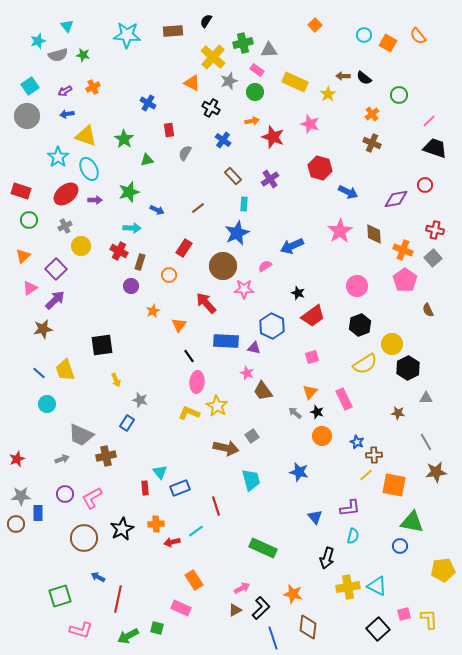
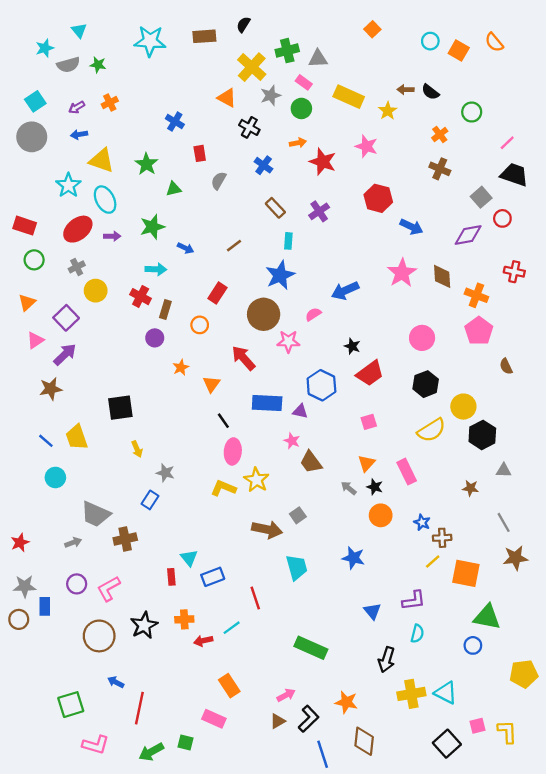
gray square: (433, 258) -> (481, 197), moved

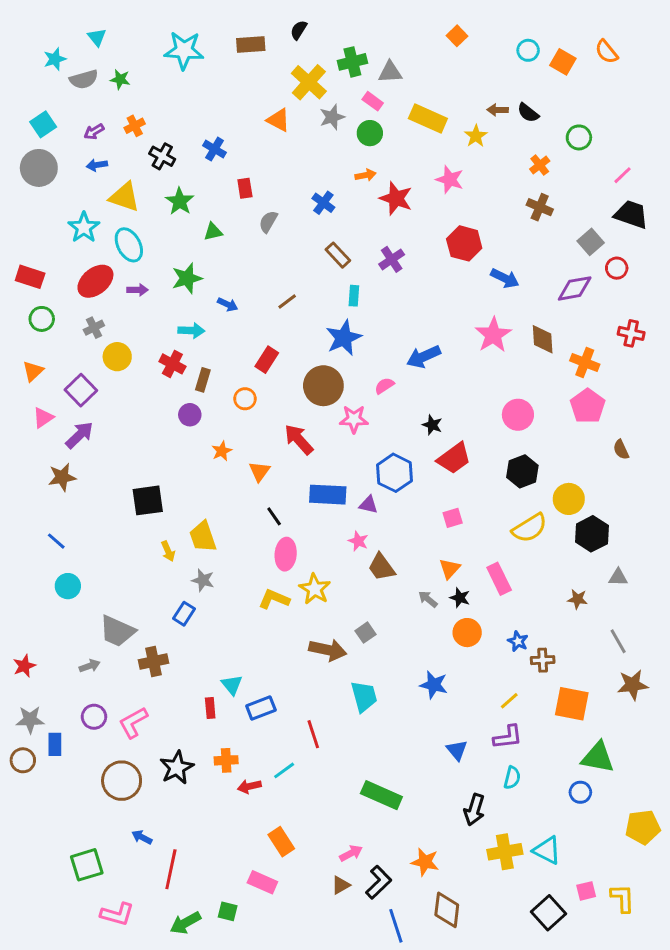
black cross: (249, 127) -> (162, 156), moved
yellow trapezoid: (77, 437) -> (203, 537), moved
yellow line: (433, 561) -> (509, 701), moved

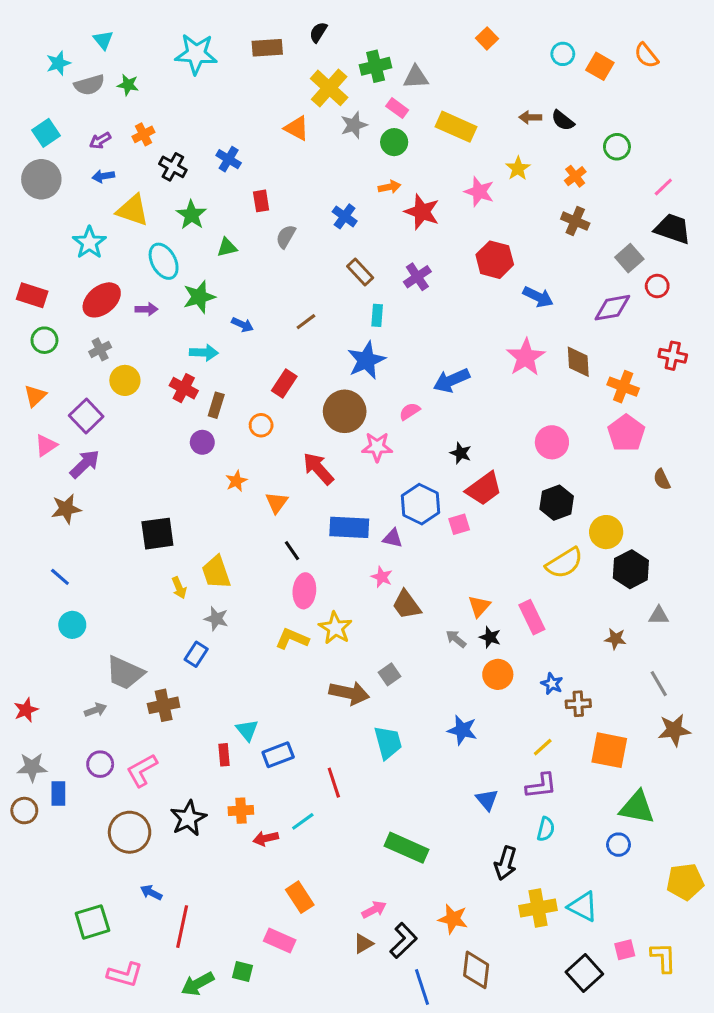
yellow star: (476, 136) -> (518, 168), moved
cyan ellipse: (129, 245) -> (164, 261), moved
pink square: (453, 518) -> (459, 524), moved

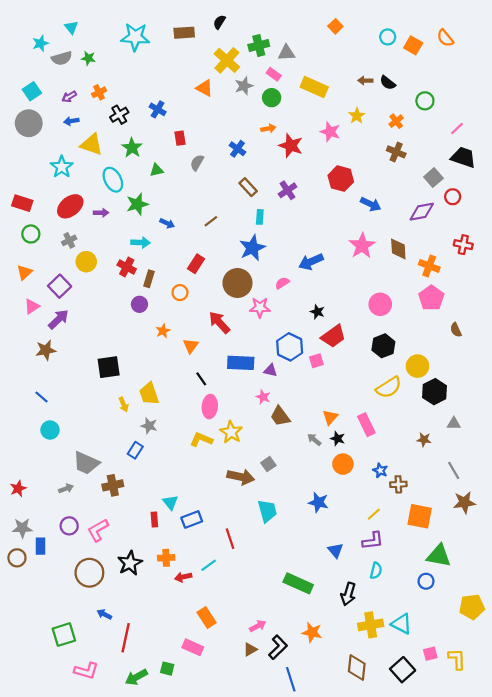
black cross: (173, 167) -> (119, 115), turned 30
green rectangle: (407, 848) -> (298, 583), moved
brown diamond: (476, 970) -> (357, 668), moved

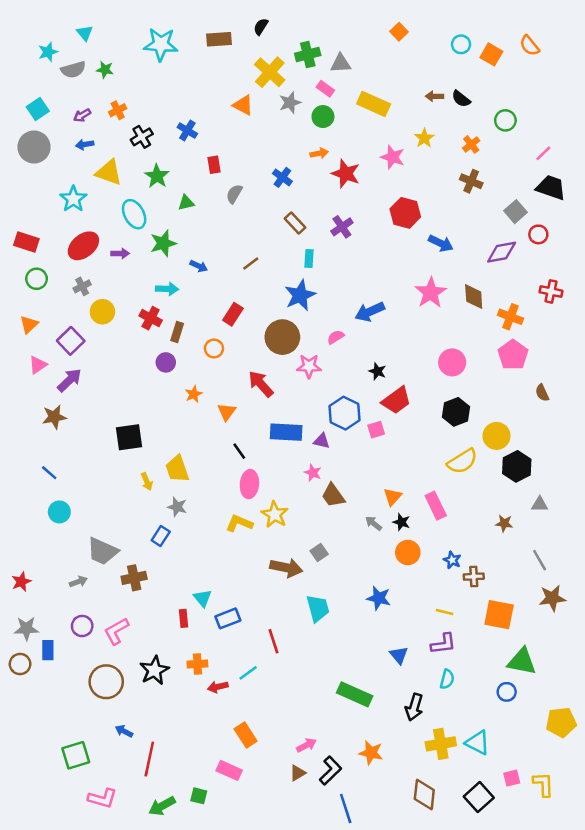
yellow line: (374, 514) -> (445, 612), turned 56

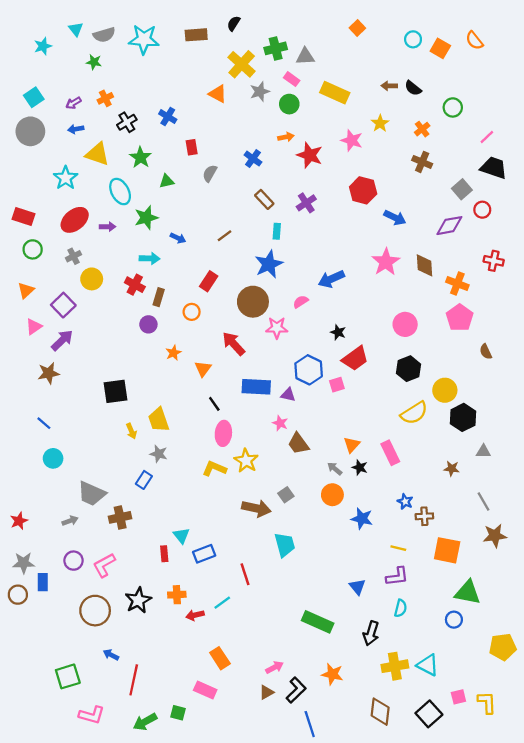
gray semicircle: (73, 70) -> (104, 35), moved
orange circle: (408, 552) -> (332, 495), moved
blue star: (379, 598) -> (362, 519), moved

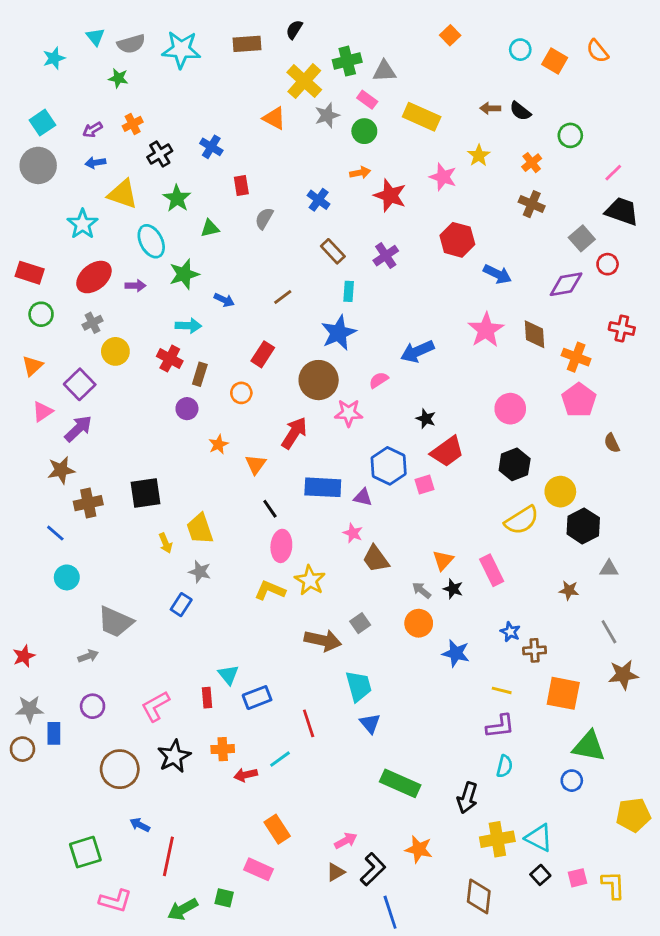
red arrow: (234, 344) -> (294, 433), turned 75
brown cross: (120, 517) -> (88, 503), moved
pink L-shape: (104, 565) -> (155, 706), moved
blue triangle: (357, 587) -> (370, 723), moved
black square: (429, 714) -> (540, 875), moved, size x0.6

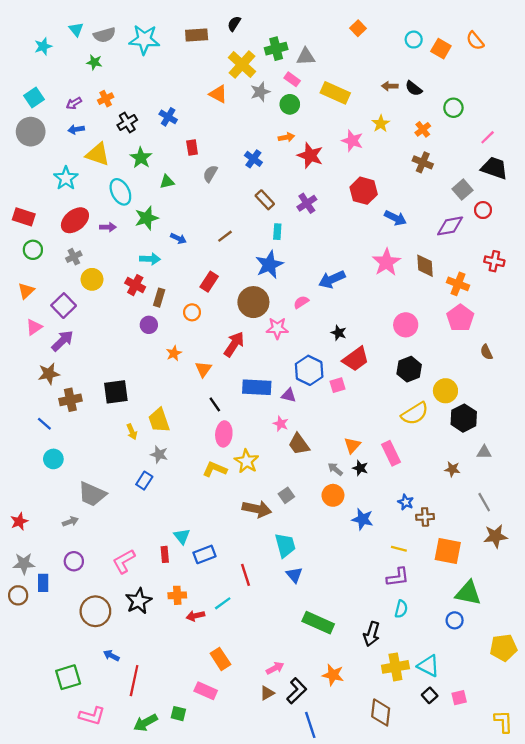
yellow L-shape: (613, 885) -> (503, 722), moved

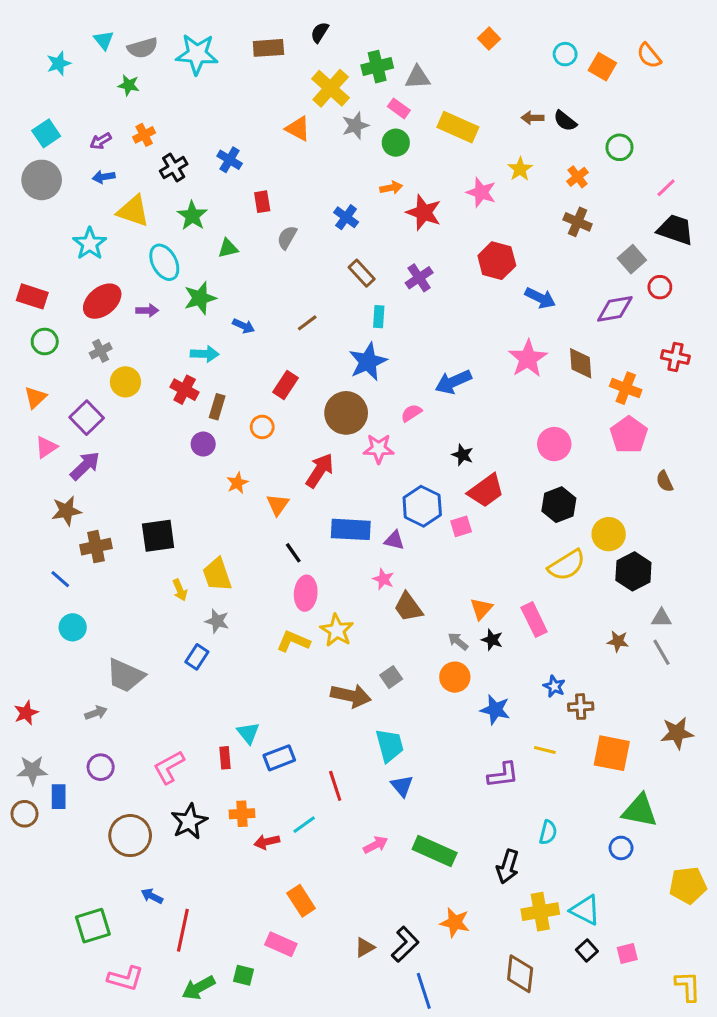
gray line: (484, 502) -> (661, 652), moved
purple L-shape: (398, 577) -> (503, 775), moved
pink arrow: (275, 668) -> (376, 845), moved

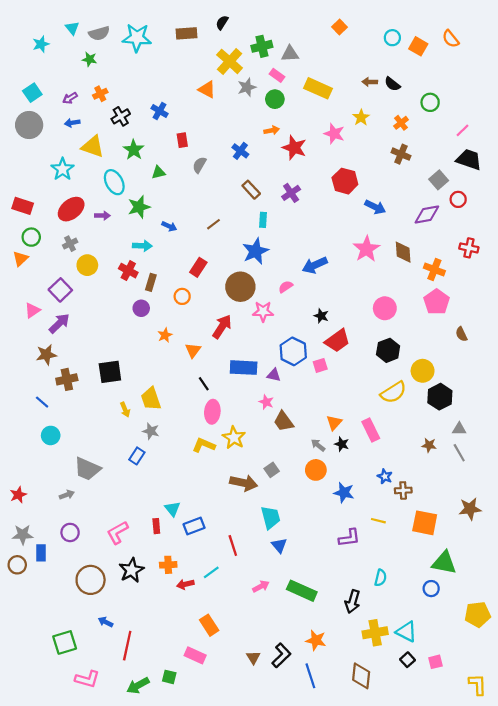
orange triangle: (35, 397) -> (20, 259), moved
brown triangle: (365, 947) -> (253, 658), turned -32
blue line: (424, 991) -> (310, 676), moved

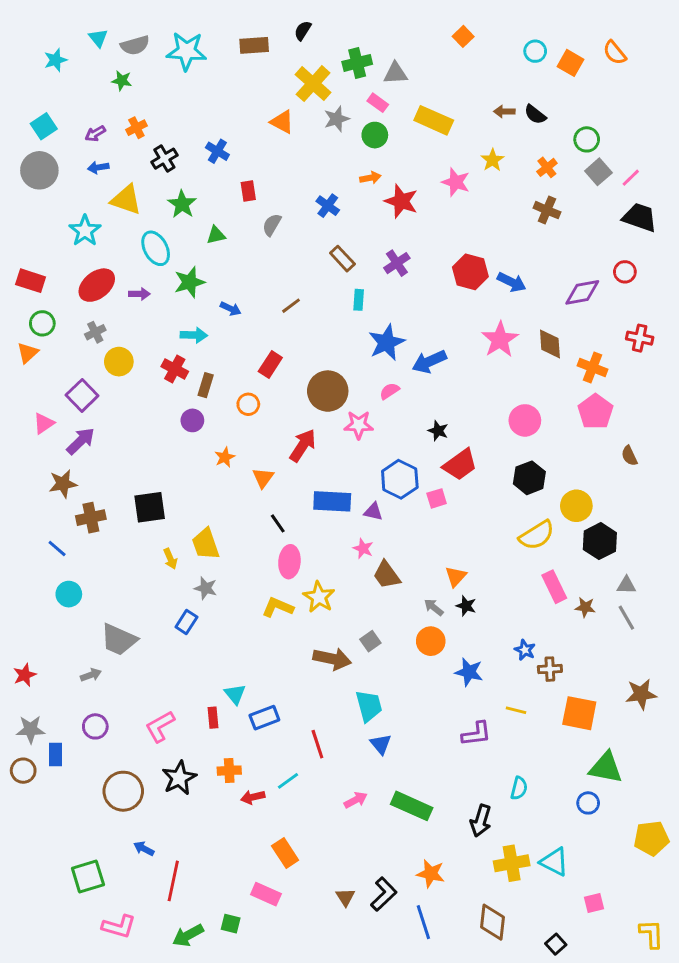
gray square: (439, 180) -> (598, 172), moved
red hexagon: (345, 181) -> (470, 272), moved
blue star: (255, 251) -> (387, 342), moved
pink rectangle: (371, 430) -> (554, 587), moved
black square: (407, 660) -> (556, 944), moved

